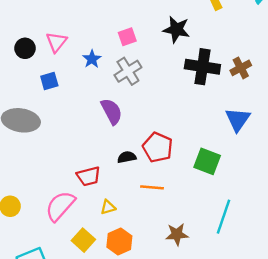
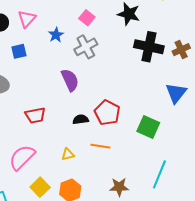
pink square: (127, 37) -> (87, 18), turned -35
red trapezoid: (89, 176) -> (35, 115), moved
yellow triangle: (108, 207) -> (68, 154), moved

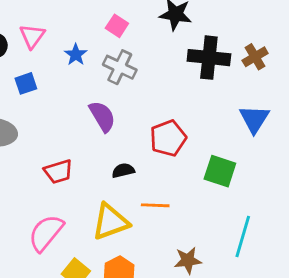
gray cross: (86, 47) -> (120, 67), turned -30
red pentagon: (107, 113) -> (168, 138), moved, turned 30
yellow triangle: (68, 154) -> (110, 222), size x2.0

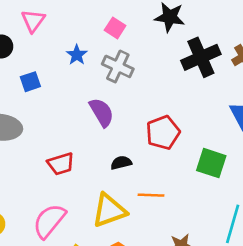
pink triangle: (32, 36) -> (33, 21), moved
black cross: (209, 58) -> (201, 57), turned -30

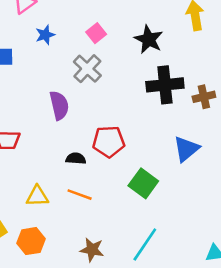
blue star: (77, 55) -> (45, 35), moved
black semicircle: (121, 163) -> (76, 159), moved
yellow triangle: (109, 210) -> (37, 196), size x0.7

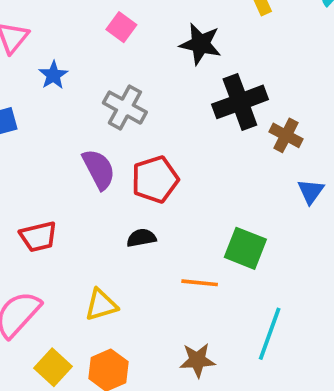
pink square: (96, 33) -> (121, 27), moved
brown cross: (204, 97) -> (286, 135), moved, turned -35
red pentagon: (109, 142) -> (155, 179), moved
blue triangle: (186, 149) -> (311, 191), moved, size x0.7
orange line: (80, 195) -> (200, 283), moved

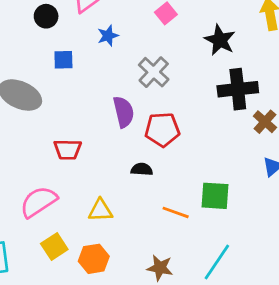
green square: (245, 248) -> (215, 196), turned -32

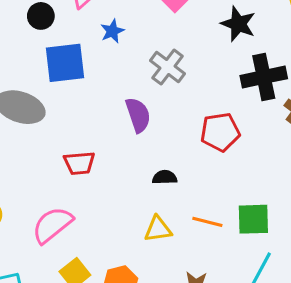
blue square: (63, 60) -> (65, 63), size x1.8
red pentagon: (162, 130) -> (220, 132), moved
green square: (215, 196) -> (253, 219), moved
yellow triangle: (100, 210) -> (158, 229), moved

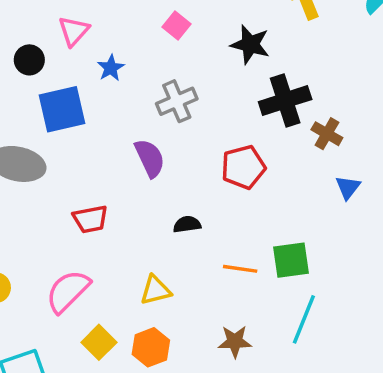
gray cross: (168, 67) -> (177, 101), turned 36
yellow triangle: (158, 229) -> (156, 290), moved

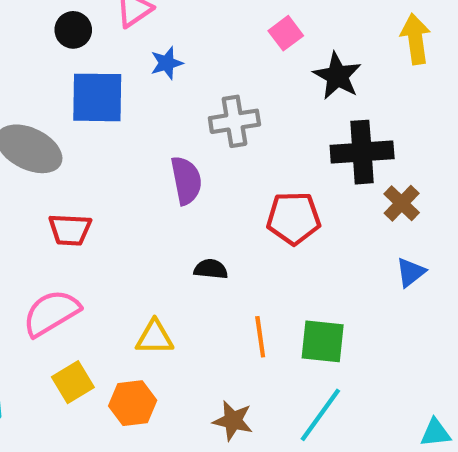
pink square: (177, 26) -> (286, 33), moved
red trapezoid: (90, 219) -> (70, 230), moved
orange line: (240, 269) -> (260, 337), turned 60

